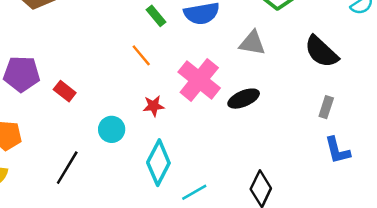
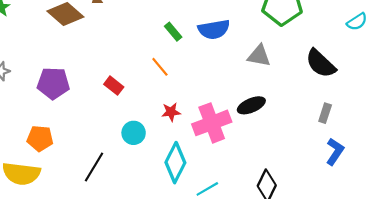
pink cross: (199, 80) -> (212, 123), moved, turned 30
red rectangle: (65, 91) -> (114, 86), moved
blue L-shape: (337, 150) -> (335, 152), turned -132

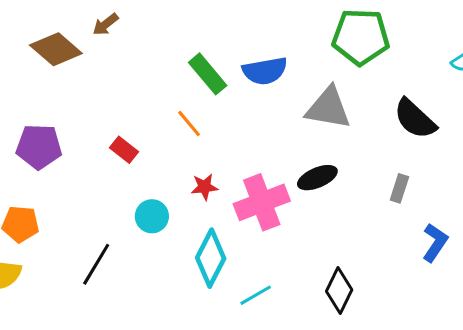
green rectangle: (173, 32) -> (208, 74), size x1.5
gray triangle: (259, 56) -> (328, 108), size x1.4
gray rectangle: (325, 113) -> (399, 188), moved

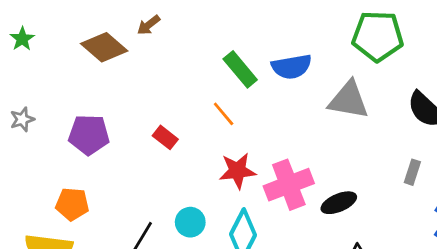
black ellipse: (317, 178) -> (339, 203), moved
red star: (204, 187) -> (237, 171), size x1.5
cyan circle: (152, 216) -> (190, 222), moved

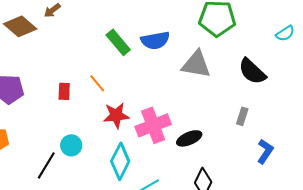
orange line: (224, 114) -> (97, 83), moved
red rectangle: (165, 137) -> (64, 91), turned 54
cyan circle: (190, 222) -> (71, 145), moved

